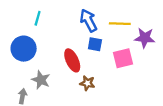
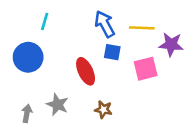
gray star: (41, 80) -> (57, 104), moved
brown star: (87, 83) -> (103, 110), moved

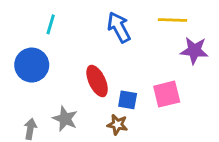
yellow line: (142, 28) -> (173, 20), moved
blue square: (112, 52) -> (128, 100), moved
pink square: (146, 69) -> (167, 94), moved

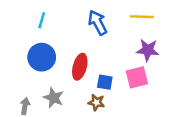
purple star: (194, 51) -> (148, 50), moved
blue circle: (32, 65) -> (42, 57), moved
red ellipse: (97, 81) -> (80, 67), turned 40

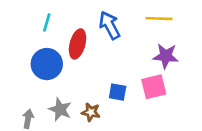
red ellipse: (80, 67) -> (78, 44), moved
brown star: (96, 102) -> (91, 112), moved

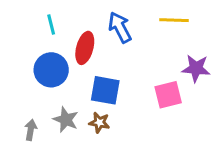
cyan line: (47, 23) -> (51, 25), turned -30
purple star: (166, 56) -> (196, 68), moved
blue square: (118, 92) -> (105, 90), moved, size x1.5

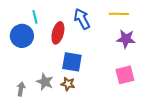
purple star: (196, 68) -> (126, 39), moved
blue circle: (51, 70) -> (22, 36), moved
pink square: (168, 95) -> (125, 75), moved

